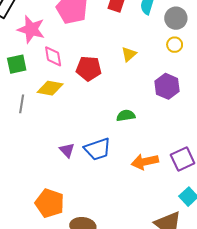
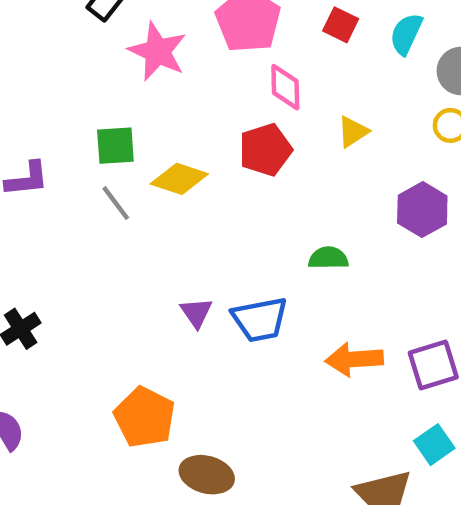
pink diamond: (53, 56) -> (285, 87), moved
green square: (17, 64) -> (115, 146), moved
red pentagon: (89, 69) -> (265, 150), turned -30
gray line: (22, 104) -> (116, 203), turned -54

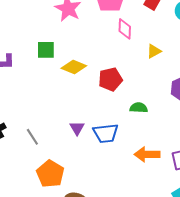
red pentagon: (265, 150) -> (110, 79), moved
gray line: (116, 203) -> (32, 137), moved

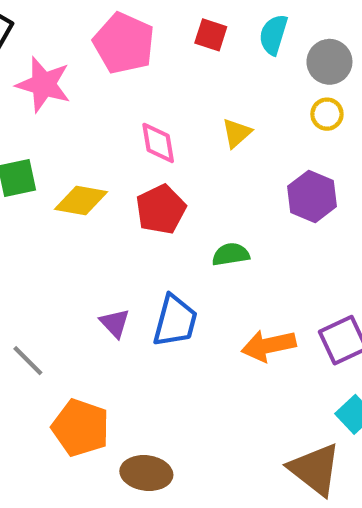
pink diamond: (125, 29) -> (158, 143), moved
blue trapezoid: (106, 133) -> (175, 321), turned -56

